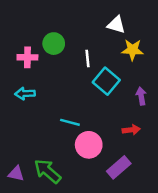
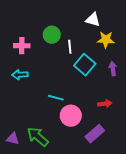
green circle: (54, 44) -> (52, 35), moved
purple arrow: (141, 96) -> (113, 69), moved

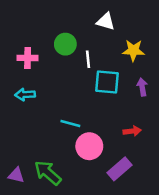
white triangle: (93, 20) -> (106, 21), moved
cyan square: (85, 65) -> (107, 82), turned -35

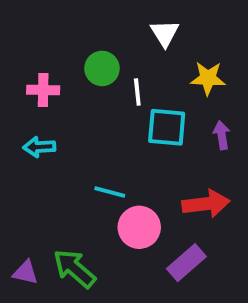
white triangle: (106, 21) -> (165, 33), turned 42
red arrow: (132, 131) -> (206, 204), size x1.6

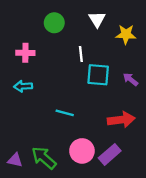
green circle: (102, 68) -> (54, 23), moved
yellow star: (208, 78) -> (126, 34), moved
purple arrow: (222, 135) -> (130, 79), turned -42
pink circle: (139, 227) -> (82, 151), moved

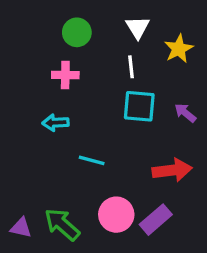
yellow star: (126, 34) -> (179, 49), turned -30
pink cross: (25, 53) -> (65, 75), moved
white line: (81, 54) -> (131, 67), moved
cyan arrow: (23, 86) -> (56, 123), moved

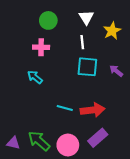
cyan arrow: (56, 123) -> (35, 77), turned 42
cyan line: (92, 160) -> (65, 108), moved
red arrow: (172, 170) -> (93, 110), moved
pink circle: (116, 215) -> (68, 145), moved

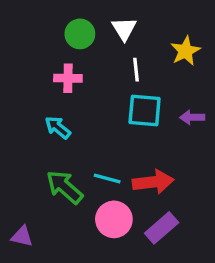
white triangle: (86, 17) -> (124, 29), moved
purple arrow: (116, 71) -> (192, 117), turned -40
green arrow: (39, 141) -> (65, 187), moved
pink circle: (68, 145) -> (114, 219), moved

